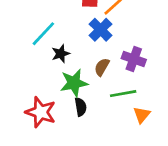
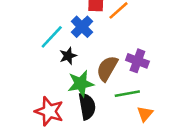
blue cross: (101, 30) -> (82, 27), moved
brown semicircle: (102, 67) -> (107, 68), size x1.5
black semicircle: (81, 107) -> (87, 106), size x1.5

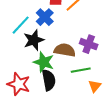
black star: (68, 56) -> (34, 40), size x1.5
brown semicircle: (107, 68) -> (65, 50), turned 70
green star: (81, 84) -> (44, 62), turned 30

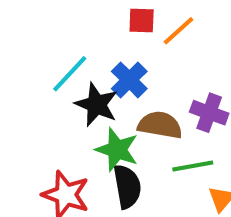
blue cross: (45, 17) -> (129, 80), moved
black star: (34, 40) -> (96, 105), turned -30

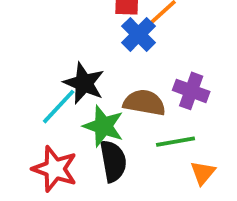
cyan line: (70, 74) -> (59, 107), moved
blue cross: (129, 80) -> (138, 34), moved

